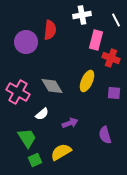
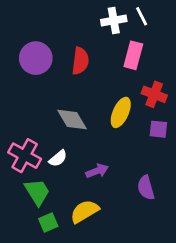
white line: (116, 20) -> (142, 16), moved
red semicircle: (50, 30) -> (80, 61), moved
red cross: (111, 58) -> (154, 94), moved
pink cross: (18, 92) -> (25, 156), moved

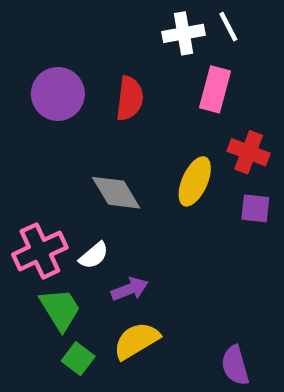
pink cross: (25, 156) -> (40, 251), turned 36
purple arrow: (97, 171) -> (130, 289), moved
purple semicircle: (146, 188) -> (235, 365), moved
green square: (48, 223) -> (78, 359), turned -30

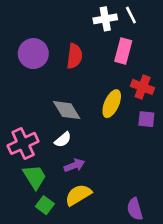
white semicircle: (94, 255) -> (63, 140), moved

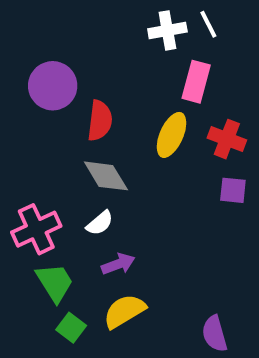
red semicircle: (74, 56) -> (100, 121), moved
yellow ellipse: (112, 104) -> (172, 135), moved

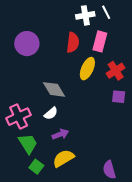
red semicircle: (100, 121) -> (73, 43), moved
red cross: (227, 139) -> (116, 71), turned 36

